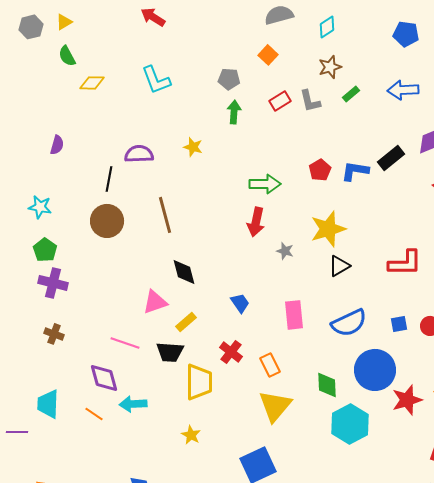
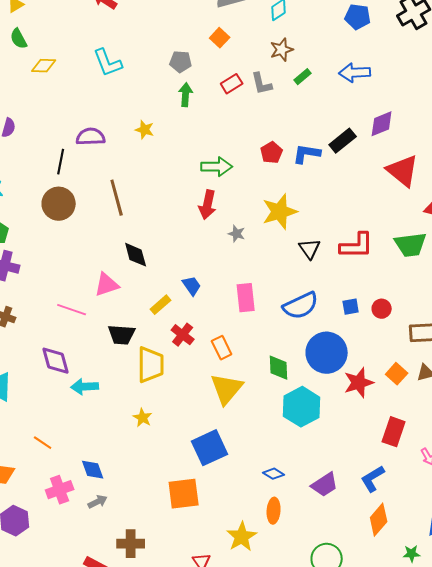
black triangle: (339, 266) -> (310, 249), moved, turned -35
yellow rectangle: (186, 322) -> (161, 305), moved
pink line: (125, 343) -> (72, 310), moved
orange line: (94, 414) -> (43, 443), moved

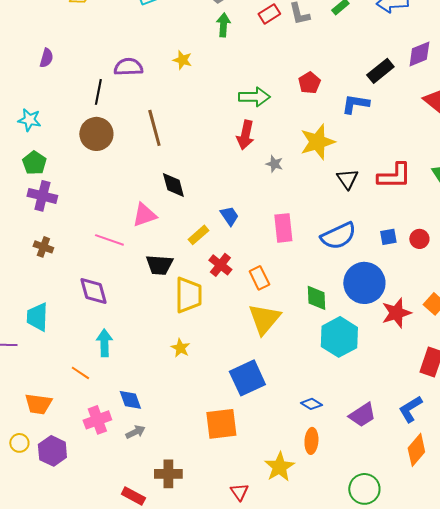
blue L-shape: (307, 154) -> (355, 104), moved
cyan arrow: (85, 387) -> (104, 343), moved, turned 92

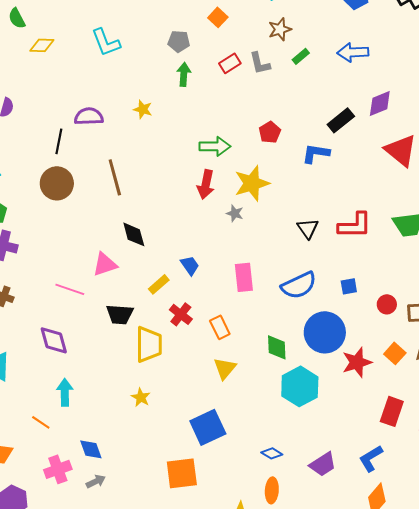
yellow star: (317, 142) -> (252, 183), moved
red circle: (419, 239) -> (387, 304), moved
yellow triangle: (264, 319) -> (225, 368), size x0.7

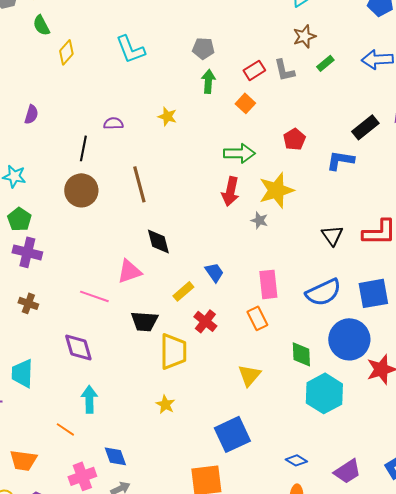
orange square: (218, 17) -> (245, 103), moved
yellow diamond: (42, 45) -> (66, 52), turned -50
purple semicircle: (89, 116) -> (113, 123), size x0.7
blue square: (349, 286) -> (373, 293), size x1.8
orange rectangle: (220, 327) -> (257, 318), moved

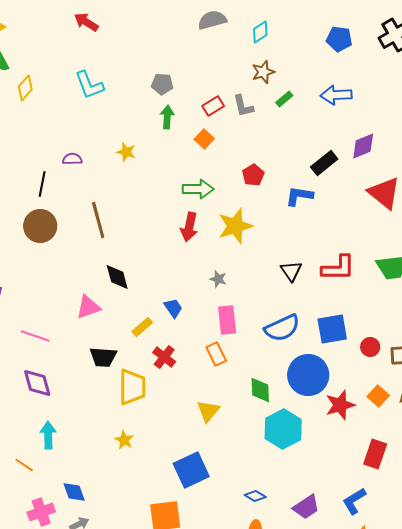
gray star: (259, 220) -> (218, 279), moved
pink line: (94, 296) -> (35, 336), moved

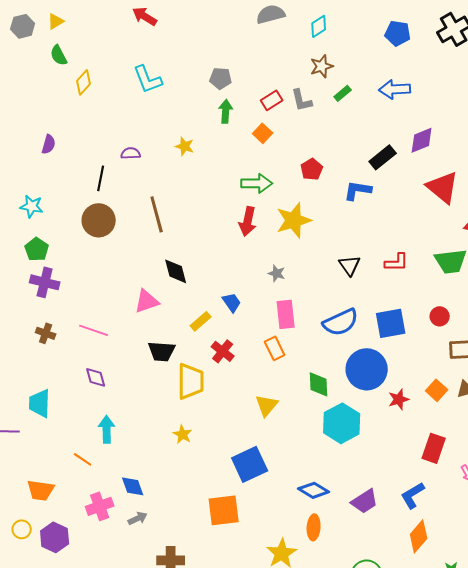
red L-shape: (338, 268) -> (397, 262), size x0.7
red circle: (370, 347) -> (440, 316), moved
purple diamond: (37, 383) -> (96, 377), size x0.7
red star: (340, 405) -> (399, 399), size x0.7
blue diamond: (255, 496) -> (314, 490), size x1.4

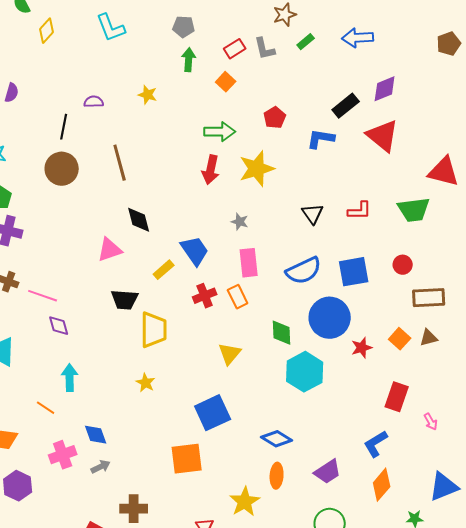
red triangle: (443, 187) -> (383, 136), moved
blue trapezoid: (232, 302) -> (195, 251), size x1.5
pink line: (94, 330) -> (43, 296), moved
red cross: (223, 351) -> (205, 296), moved, turned 30
purple trapezoid: (365, 501) -> (328, 472), moved

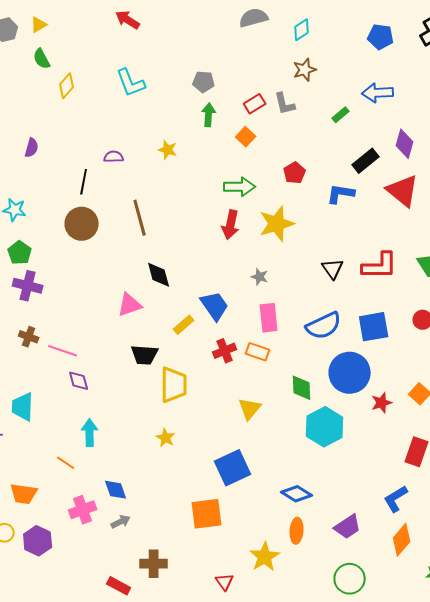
green rectangle: (306, 42) -> (341, 115), moved
purple diamond: (385, 89) -> (405, 144), turned -52
red L-shape: (360, 211) -> (380, 266), size x1.5
orange rectangle: (238, 297) -> (258, 352), turned -45

